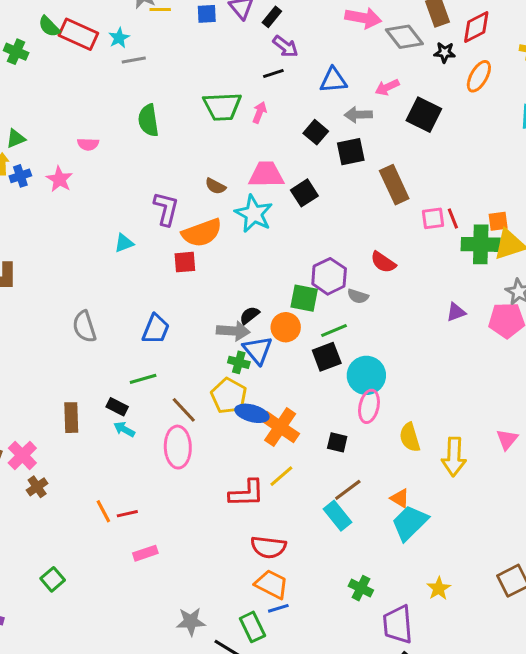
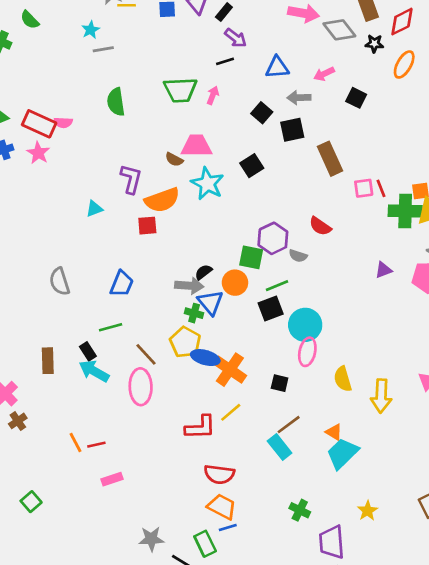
red rectangle: (78, 34) -> (39, 124), moved
black square: (424, 115) -> (356, 98), size x0.7
pink trapezoid: (266, 175) -> (196, 146), moved
black rectangle: (117, 407) -> (88, 351), turned 30
cyan arrow: (124, 429) -> (94, 371), size x1.6

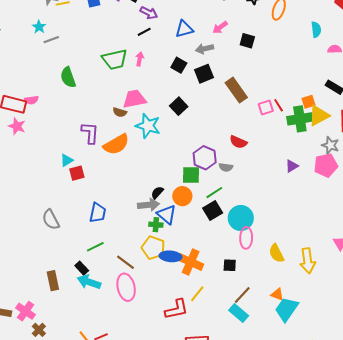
red square: (147, 226) -> (77, 173), moved

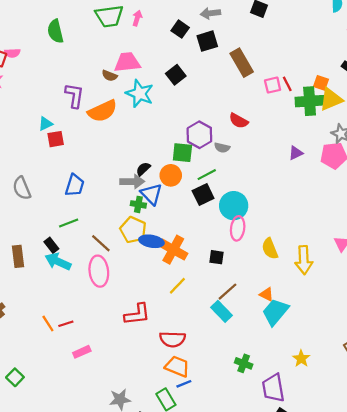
orange square: (309, 102) -> (321, 83), turned 32
red L-shape: (177, 309) -> (137, 314), moved

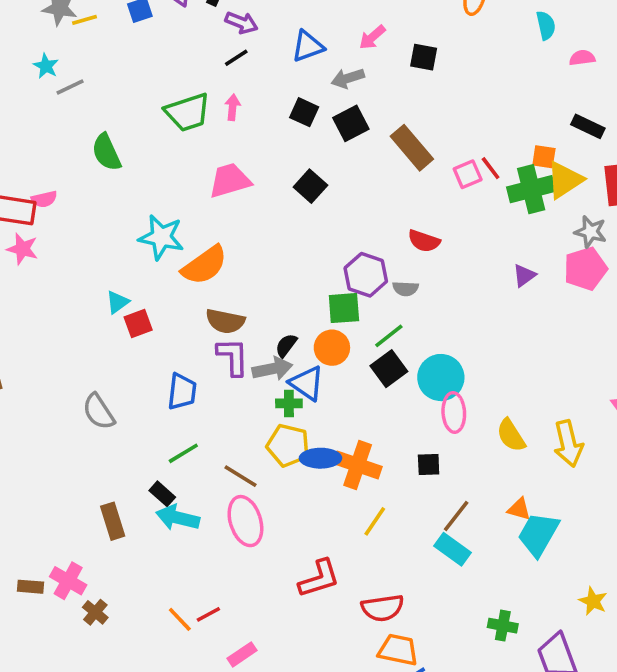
brown semicircle: (109, 76) -> (225, 321), moved, size x1.5
cyan star: (140, 93) -> (161, 237), moved
purple L-shape: (74, 96) -> (233, 357), moved

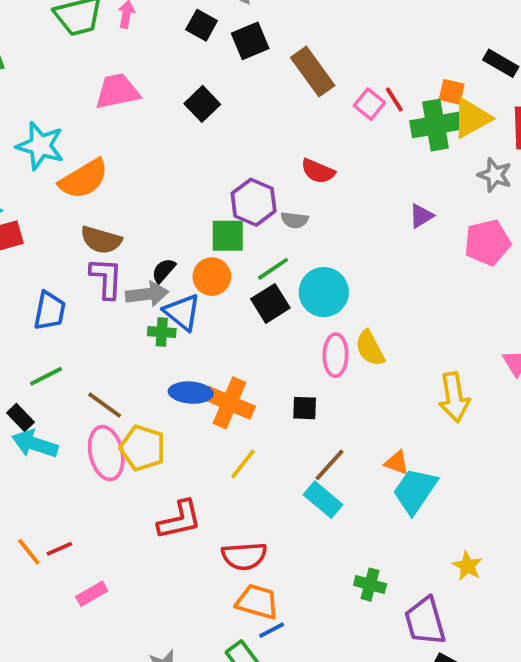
pink square: (468, 174) -> (369, 104), turned -32
pink pentagon: (585, 269) -> (487, 242), moved
cyan circle: (441, 378) -> (324, 292), moved
yellow semicircle: (511, 435) -> (370, 348), moved
yellow pentagon: (288, 445) -> (143, 448), moved

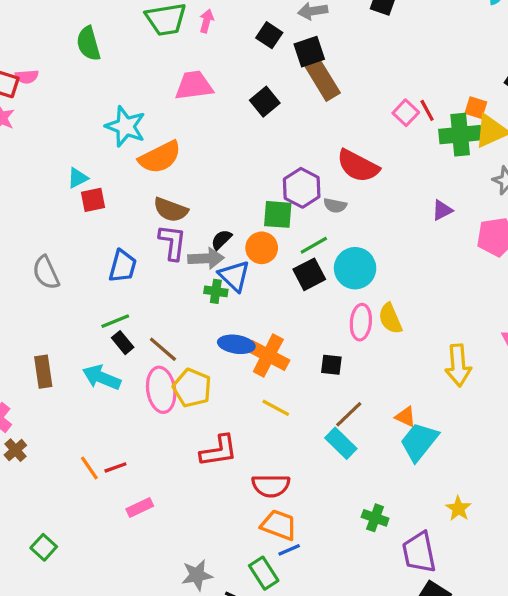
brown rectangle: (313, 71) -> (323, 80), moved
red semicircle: (318, 171) -> (358, 166), size x1.5
black rectangle: (20, 417) -> (123, 343), moved
yellow line: (243, 464) -> (276, 408), turned 76

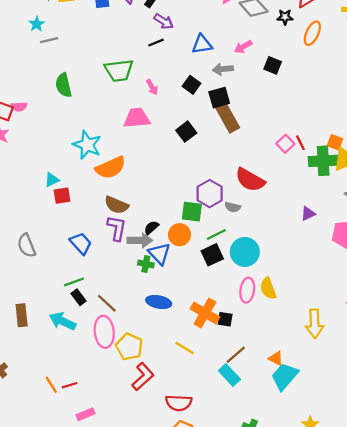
pink arrow: (207, 21) -> (152, 87), moved, turned 133
blue trapezoid: (123, 266) -> (81, 243), turned -60
orange cross: (268, 355) -> (205, 313), moved
yellow pentagon: (192, 388) -> (129, 347), moved
red L-shape: (219, 451) -> (143, 377), turned -36

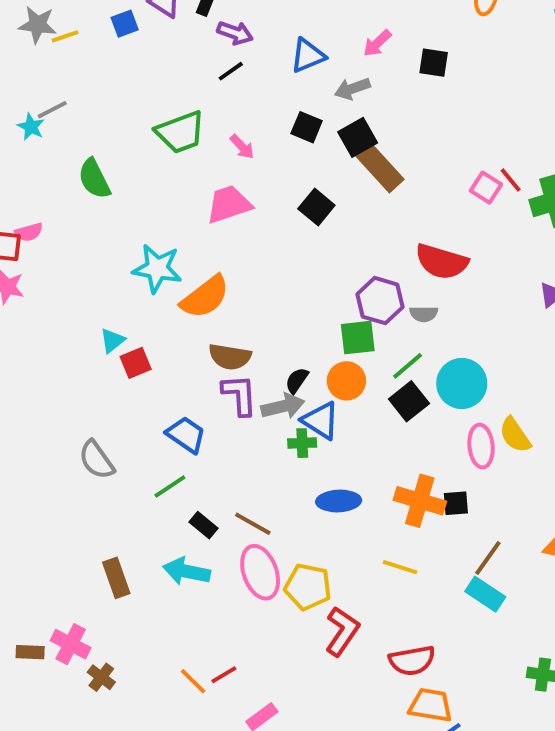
cyan star: (37, 24) -> (31, 127), moved
green line: (74, 282) -> (170, 487), moved

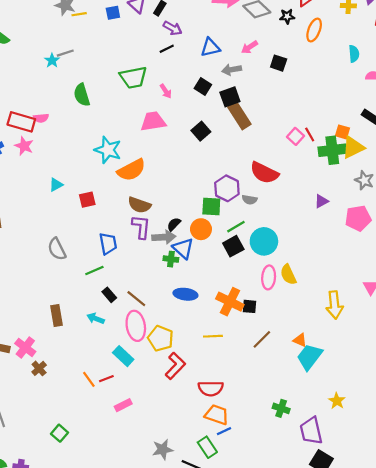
cyan triangle: (112, 341) -> (56, 185), moved
blue trapezoid: (186, 435) -> (108, 244), turned 35
yellow line: (400, 567) -> (213, 336), turned -30
cyan arrow: (187, 571) -> (96, 318), size x0.7
cyan rectangle: (485, 594) -> (123, 356), moved

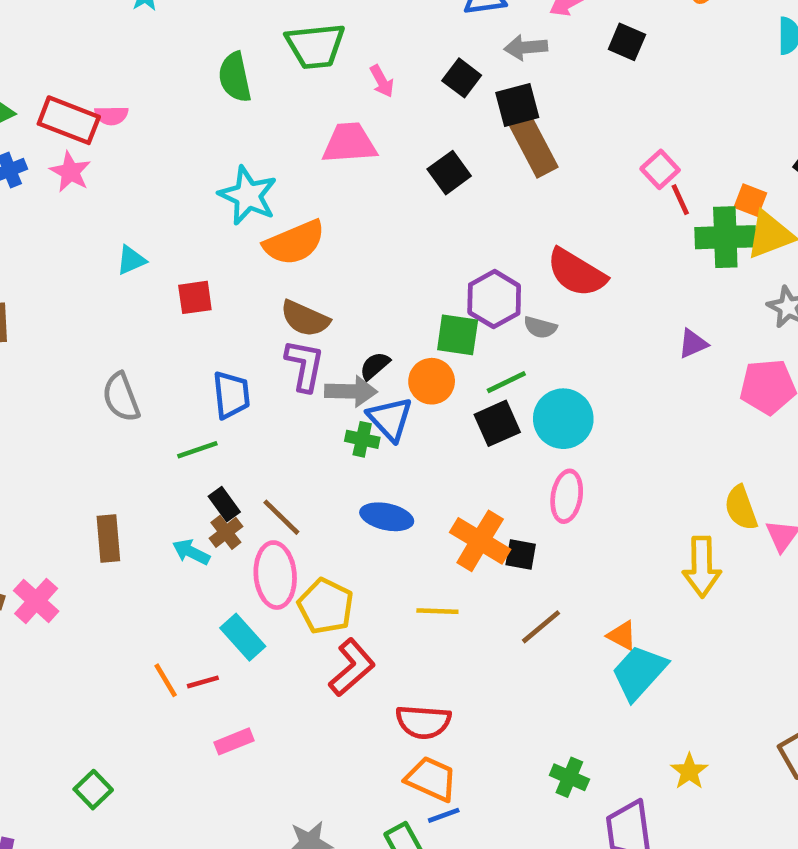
green semicircle: (82, 95) -> (235, 77), moved
pink square: (296, 136) -> (660, 169), moved
yellow semicircle: (288, 275) -> (741, 508), moved
brown cross: (39, 368) -> (226, 532), moved

